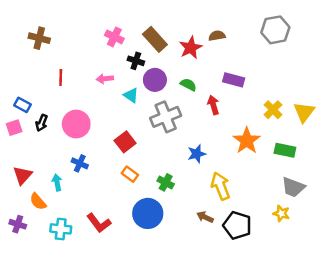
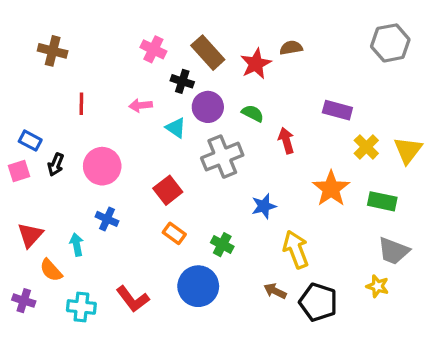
gray hexagon: (275, 30) -> (390, 43), moved
purple rectangle: (234, 80) -> (337, 110), moved

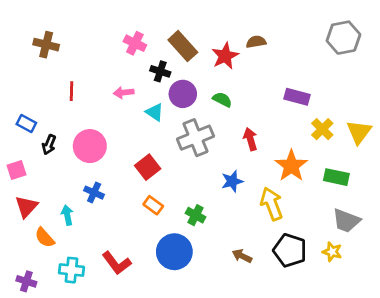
red arrow: (286, 141) -> (250, 139), moved
pink square: (19, 171) -> (17, 170), moved
yellow arrow: (296, 249) -> (272, 204), moved
purple cross: (24, 301) -> (26, 281), moved
black pentagon: (318, 302) -> (290, 250), moved

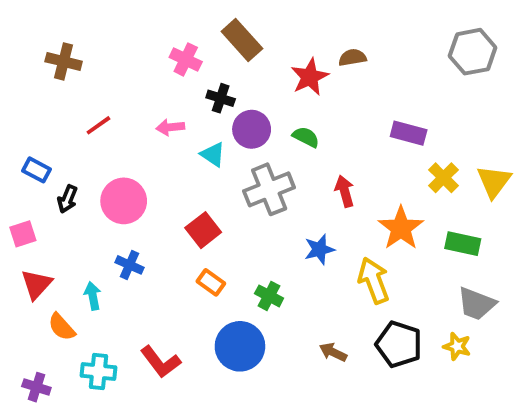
brown rectangle: (183, 46) -> (242, 40), moved
red line: (71, 91) -> (98, 125), turned 54

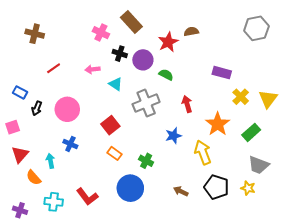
purple circle: (252, 129) -> (143, 60), moved
green rectangle: (463, 244) -> (251, 132), turned -54

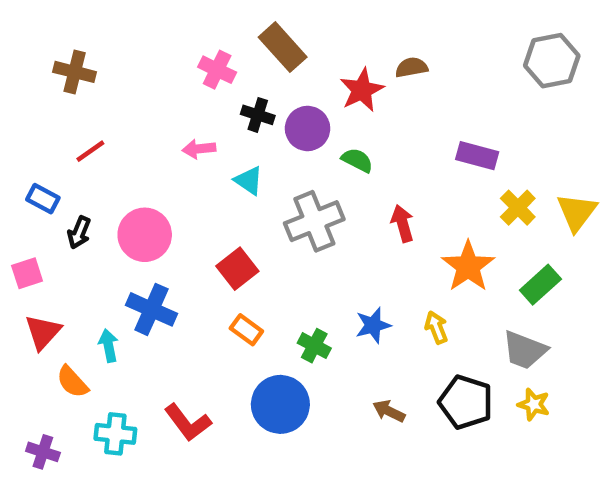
red line: (54, 68) -> (90, 151), moved
blue star: (173, 136) -> (373, 325), moved
blue cross: (70, 144) -> (151, 309), size x1.5
yellow arrow: (203, 152) -> (436, 327), size x0.6
gray trapezoid: (259, 165) -> (525, 350), moved

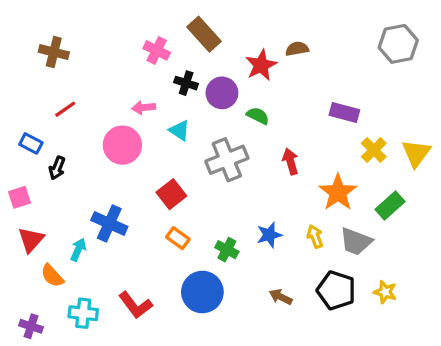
pink circle: (145, 235) -> (122, 145), moved
cyan arrow: (109, 346) -> (78, 250), turned 35
gray trapezoid: (525, 350) -> (356, 241), moved

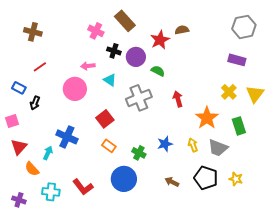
purple rectangle: (344, 112) -> (237, 60), moved
green rectangle: (390, 205) -> (239, 126), turned -66

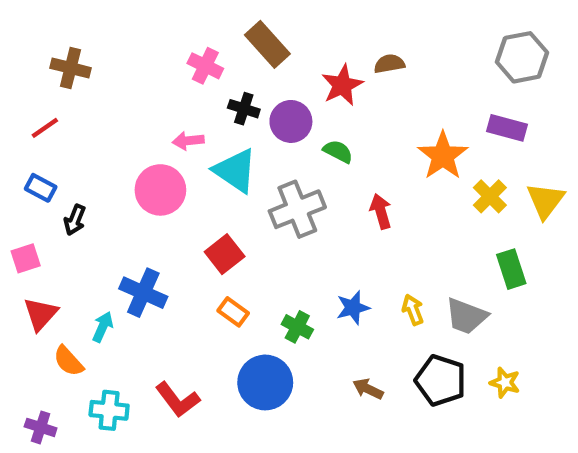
red line: (40, 67) -> (45, 128), moved
cyan triangle: (110, 80) -> (235, 171), size x1.6
orange star: (207, 118) -> (443, 156), moved

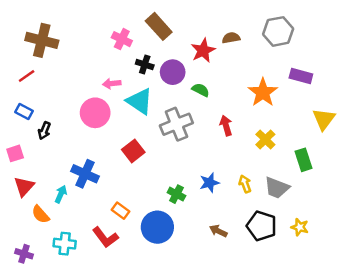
gray hexagon: (522, 57) -> (278, 31), moved
brown cross: (71, 68) -> (42, 40), size x1.4
yellow cross: (490, 196) -> (265, 139), moved
orange rectangle: (233, 312) -> (121, 211), moved

